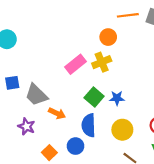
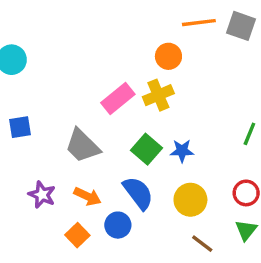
gray trapezoid: (36, 95) -> (82, 146), moved
orange arrow: (57, 113) -> (87, 196), moved
blue semicircle: (89, 125) -> (138, 193), turned 145

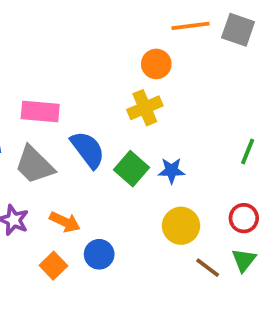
pink rectangle: (118, 98) -> (40, 112), moved, turned 44
gray trapezoid: (82, 146) -> (34, 165), moved
blue semicircle: (138, 193) -> (88, 150), moved
brown line: (202, 244) -> (208, 268), moved

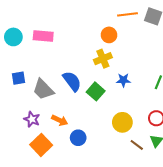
pink rectangle: (40, 112) -> (43, 36), moved
blue star: (171, 171) -> (123, 80), moved
orange square: (53, 266) -> (41, 145), moved, size x1.5

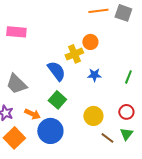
orange circle: (109, 35) -> (90, 42), moved
blue semicircle: (72, 81) -> (56, 71), moved
green square: (96, 91) -> (57, 100), moved
blue circle: (78, 138) -> (50, 131), size x1.6

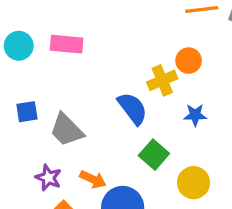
green square: (57, 100) -> (154, 155), moved

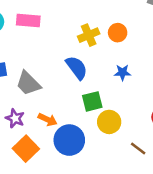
yellow cross: (162, 80) -> (89, 35), moved
green square: (154, 155) -> (92, 101), turned 35
yellow circle: (194, 183) -> (109, 122), moved

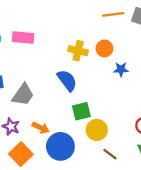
yellow cross: (89, 35) -> (78, 51), turned 36
blue star: (122, 72) -> (121, 69), moved
gray trapezoid: (28, 83) -> (23, 95), turned -100
brown line: (138, 149) -> (110, 154), moved

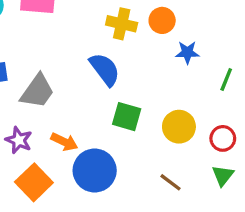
green square: (81, 111) -> (127, 117), turned 30
yellow circle: (97, 130) -> (179, 127), moved

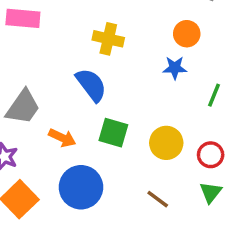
orange circle: (162, 20) -> (187, 34), moved
orange arrow: (64, 142) -> (62, 138), moved

